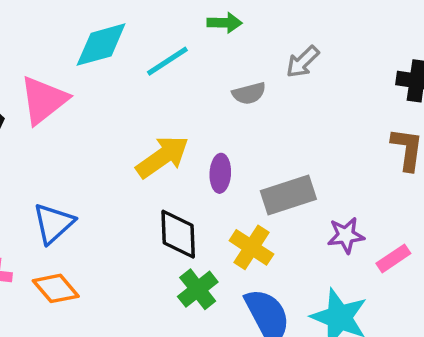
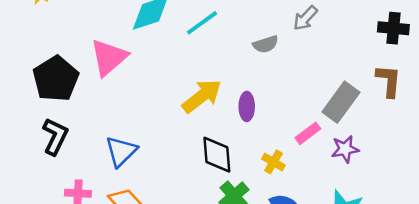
gray rectangle: (288, 195) -> (341, 102), moved, turned -33
yellow cross: (251, 247) -> (273, 162), size x0.7
pink rectangle: (393, 258) -> (308, 133), moved

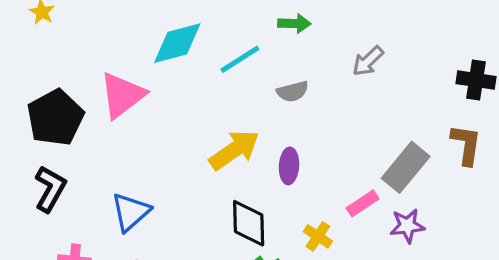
gray semicircle: (266, 44) -> (293, 91), moved

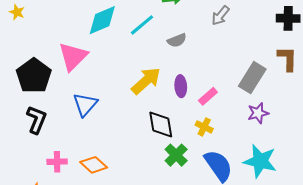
pink rectangle: (363, 203) -> (208, 96), moved
blue triangle: (131, 212) -> (85, 104), moved

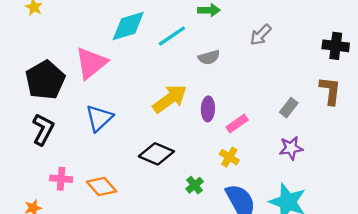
gray rectangle: (252, 78) -> (289, 108), size x0.6
black diamond: (161, 125) -> (156, 154), moved, turned -64
green cross: (176, 155) -> (195, 185), size x0.7

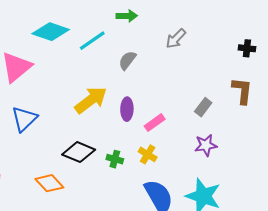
cyan diamond: (128, 26) -> (51, 32), turned 36
black cross: (336, 46) -> (247, 48), size x0.7
gray semicircle: (209, 57) -> (127, 60), turned 144
green cross: (195, 185) -> (115, 159), moved, turned -35
orange diamond: (101, 187) -> (49, 183), moved

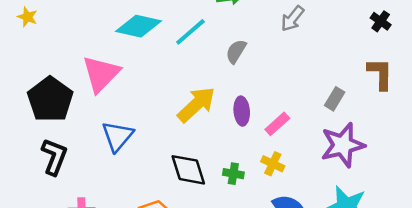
black cross: (247, 48) -> (381, 21), turned 35
purple star: (206, 145) -> (343, 145), size x1.6
black diamond: (79, 152) -> (188, 170), turned 56

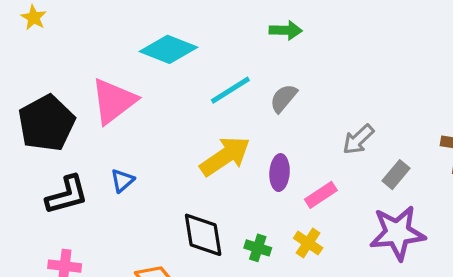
gray arrow: (292, 19) -> (358, 139), moved
cyan line: (190, 32) -> (230, 90), moved
blue triangle: (117, 136) -> (122, 181), size x0.6
black L-shape: (54, 157) -> (67, 195), moved, turned 45

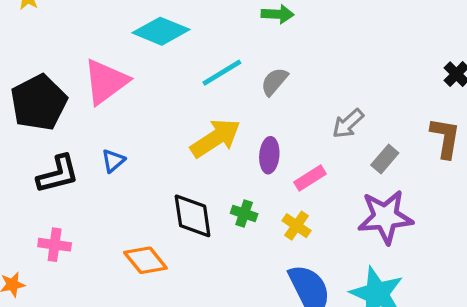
green cross: (258, 248) -> (244, 213), moved

